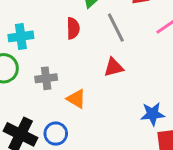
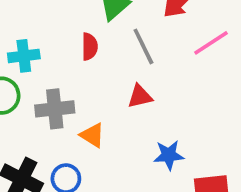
gray cross: (46, 78) -> (55, 109), size x1.4
blue star: (153, 114) -> (169, 155), moved

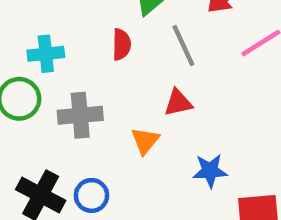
orange triangle: (92, 135) -> (145, 141), moved, turned 36

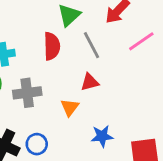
red semicircle: (121, 44) -> (52, 46), size x1.4
blue star: (210, 171) -> (102, 136), moved

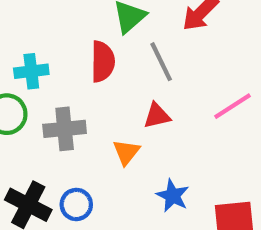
pink line: (141, 41) -> (232, 106), moved
blue star: (102, 136) -> (173, 196), turned 30

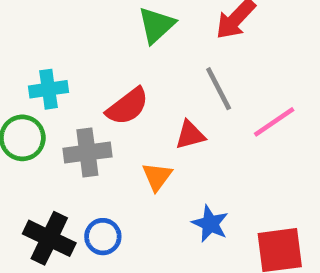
red semicircle: (103, 61) -> (128, 106), moved, turned 54
gray line: (161, 62) -> (219, 89), moved

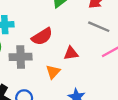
gray line: (219, 89) -> (99, 27), moved, turned -45

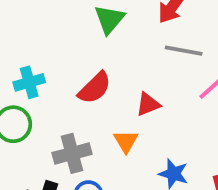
gray cross: (21, 57) -> (72, 153), moved

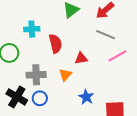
cyan cross: (29, 82) -> (32, 29), moved
red semicircle: (95, 88) -> (55, 44), turned -72

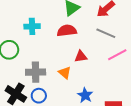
red semicircle: (55, 44) -> (67, 31), moved, turned -84
orange triangle: (65, 75) -> (65, 73), turned -32

